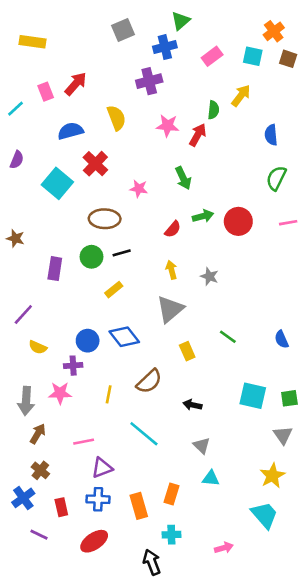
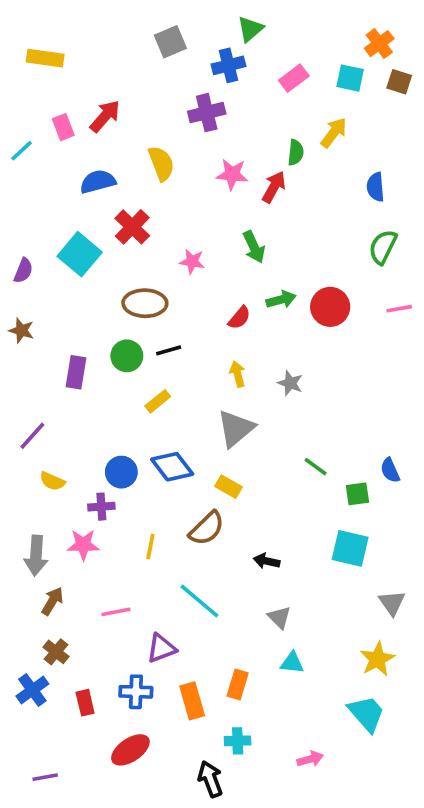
purple semicircle: (17, 160) -> (23, 271), moved
yellow rectangle: (187, 351) -> (228, 487), moved, turned -36
green square: (289, 398) -> (357, 494), moved
purple triangle: (102, 468) -> (161, 648), moved
purple line: (39, 535) -> (45, 777), moved, turned -36

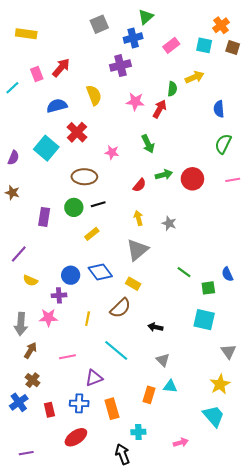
yellow arrow: (334, 133) -> (195, 77), turned 30
orange rectangle: (238, 685) -> (149, 395), moved

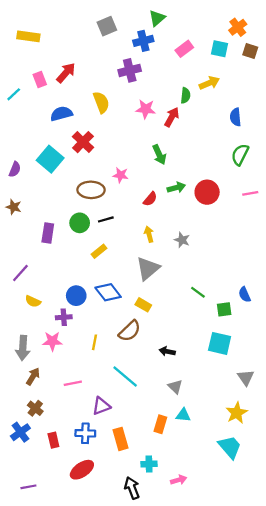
pink star: (112, 152) -> (121, 175), moved
pink arrow: (181, 443) -> (179, 480), moved

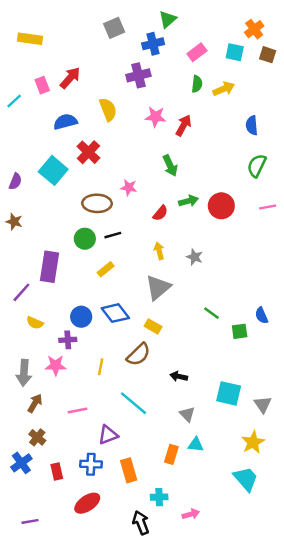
green semicircle: (185, 95) -> (197, 84), moved
purple rectangle: (48, 233) -> (49, 267), moved, size x1.4
cyan square: (220, 343) -> (229, 393), moved

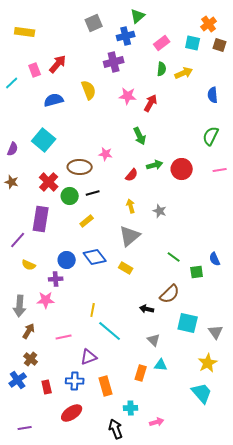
blue semicircle: (252, 125) -> (213, 95), moved
red cross: (88, 152) -> (49, 182), moved
brown semicircle: (138, 354) -> (170, 294), moved
yellow line: (101, 367) -> (93, 310), moved

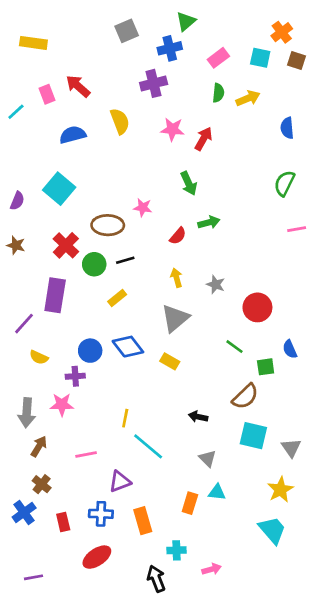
red arrow: (58, 64) -> (78, 86), turned -90
red circle: (182, 169) -> (257, 307), moved
brown semicircle: (170, 294) -> (245, 396), moved

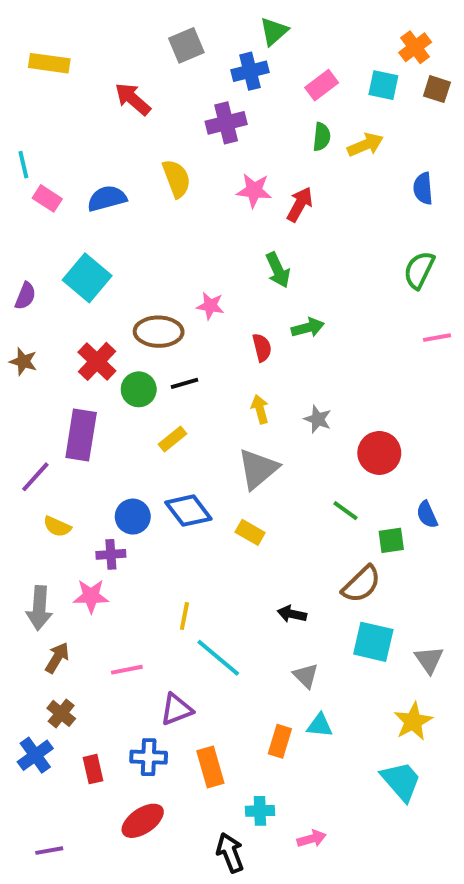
red arrow: (78, 86) -> (133, 99), moved
pink rectangle: (47, 94) -> (47, 198), moved, turned -36
cyan line: (16, 112) -> (23, 165), turned -60
red semicircle: (178, 236) -> (262, 348), turned -54

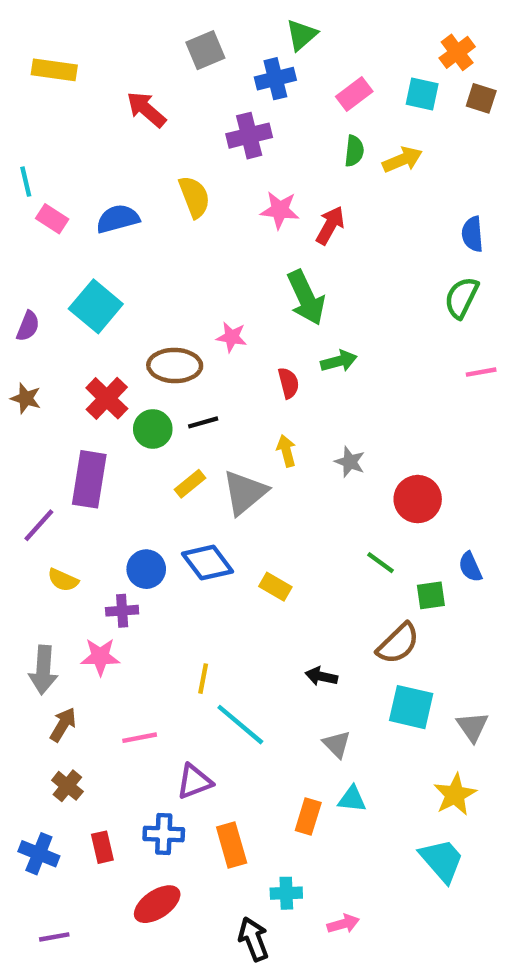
blue semicircle: (423, 188) -> (472, 234), moved
green arrow: (278, 270) -> (306, 298), size x1.4
gray triangle: (258, 469) -> (245, 492), moved
blue cross: (35, 755) -> (39, 854), moved, turned -32

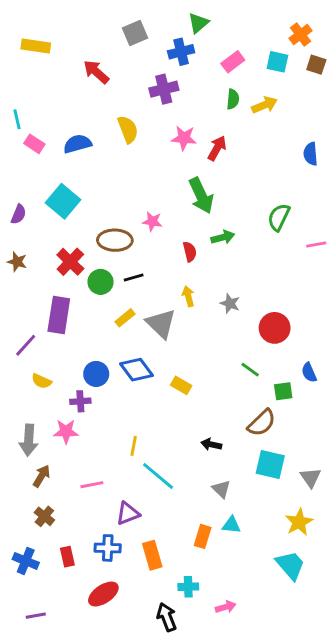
green semicircle: (461, 298) -> (279, 217), moved
gray triangle: (245, 492) -> (161, 324), turned -36

